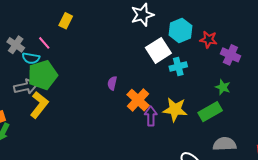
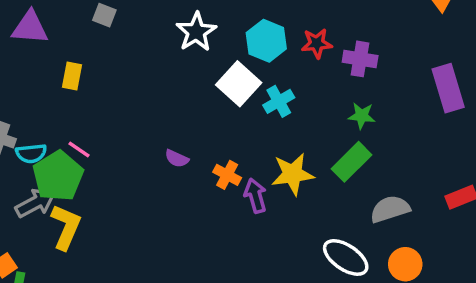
pink line: (44, 43) -> (79, 149), moved
purple semicircle: (112, 83) -> (177, 158), turned -64
orange cross: (138, 100) -> (227, 175), size x0.7

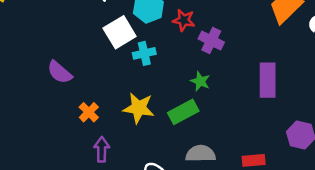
purple semicircle: (177, 158) -> (60, 72), size x1.5
orange cross: (227, 175) -> (89, 112), moved
purple arrow: (255, 196) -> (102, 149), moved

